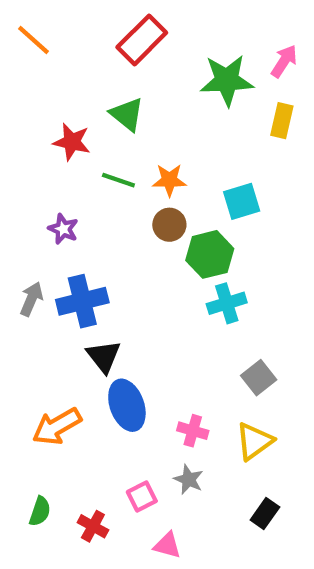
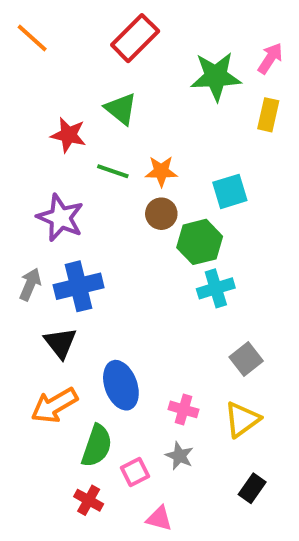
purple star: (63, 229) -> (60, 218), size x1.6
black triangle: (104, 356) -> (60, 343), moved
green semicircle: (40, 511) -> (97, 446), moved, size x1.5

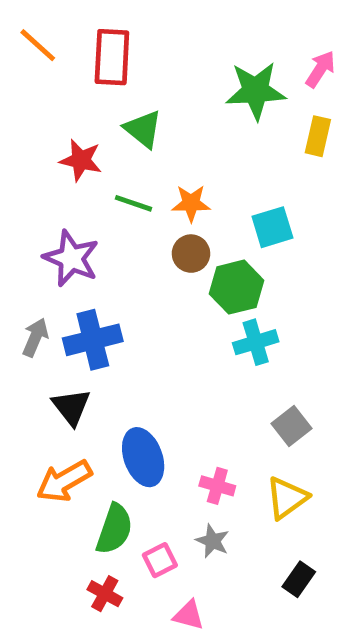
red rectangle: (135, 38) -> (112, 57), moved, turned -42

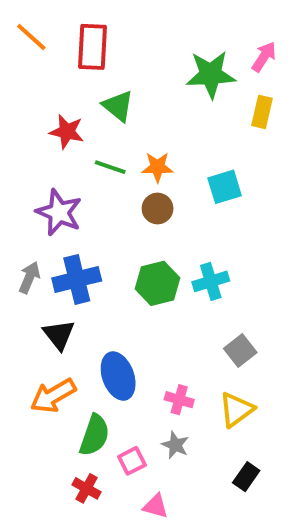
green hexagon: (236, 287) -> (158, 283), moved

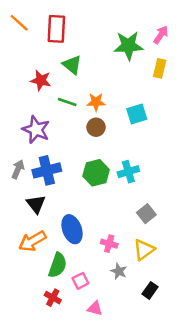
gray star: (175, 445) -> (119, 271), moved

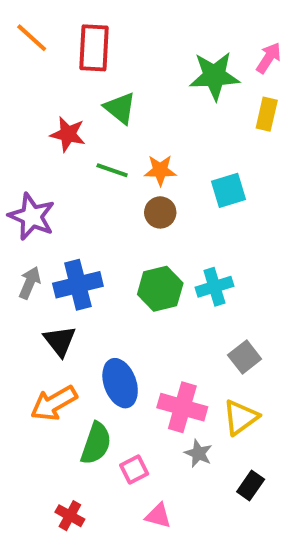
purple star: (36, 130) -> (32, 216), moved
pink cross: (109, 244) -> (182, 407), size x1.6
red cross: (53, 298) -> (70, 516), moved

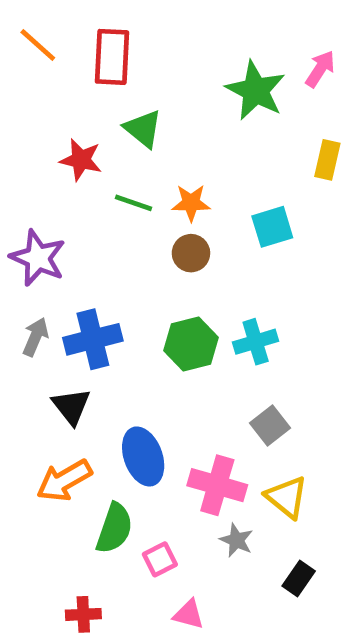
green star: (214, 76) -> (256, 90), turned 30
yellow rectangle: (267, 114) -> (327, 160), moved
gray square: (245, 357) -> (270, 425), moved
yellow triangle: (241, 417) -> (287, 497), turned -45
red cross: (70, 516) -> (83, 614), turned -32

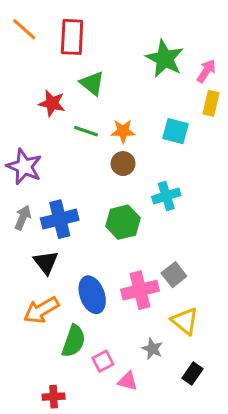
pink arrow: (320, 69) -> (206, 71), moved
cyan square: (272, 227) -> (175, 131), moved, turned 32
cyan cross: (256, 342) -> (166, 196), moved
pink cross: (217, 485) -> (140, 290), moved, turned -30
pink triangle: (189, 614) -> (128, 381), moved

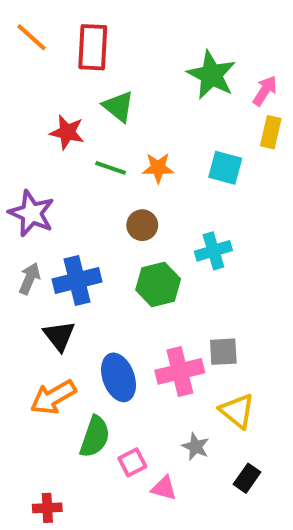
brown circle: (123, 164) -> (142, 225), moved
gray square: (174, 275) -> (223, 352), turned 35
red cross: (54, 397) -> (47, 508), moved

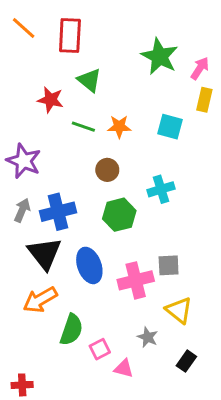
black triangle: (59, 336) -> (45, 254), size x1.4
blue ellipse: (119, 377) -> (89, 265), moved
red cross: (47, 508) -> (22, 385), moved

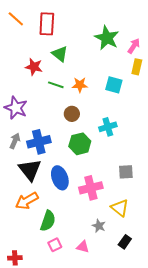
gray square: (169, 265) -> (126, 172), moved
pink square: (100, 349) -> (55, 245), moved

